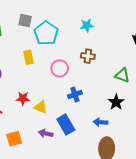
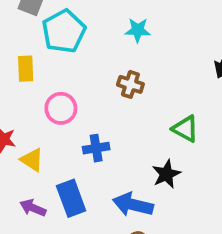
pink circle: (60, 68) -> (61, 108), moved
blue arrow: (101, 122) -> (133, 205), size x1.5

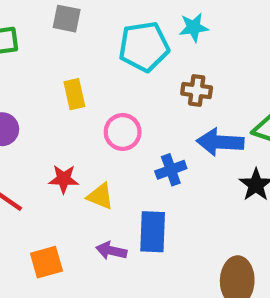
cyan pentagon: (64, 31) -> (144, 47), moved, turned 30
blue rectangle: (71, 198) -> (153, 232), turned 33
blue arrow: (133, 205) -> (220, 142), moved

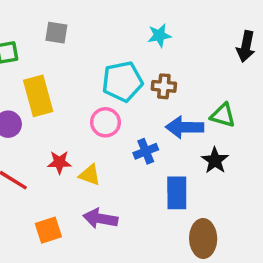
cyan pentagon: (144, 47) -> (122, 81), moved
yellow rectangle: (74, 94) -> (38, 96), moved, size x1.6
blue rectangle: (153, 232) -> (177, 193), moved
purple arrow: (111, 251) -> (100, 219), size x1.4

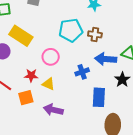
yellow rectangle: (38, 96) -> (21, 36), turned -45
pink circle: (105, 122) -> (51, 57), moved
orange square: (48, 230) -> (26, 98), moved

